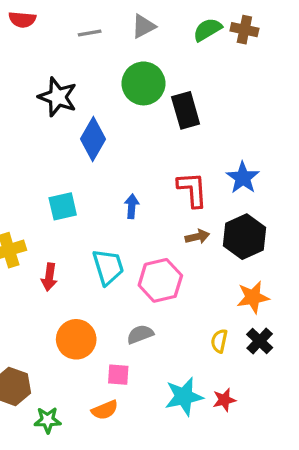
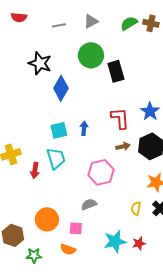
cyan square: (63, 206) -> (59, 130), moved
cyan trapezoid: (108, 267) -> (56, 158), moved
orange circle: (76, 339) -> (47, 219), moved
orange semicircle: (105, 410) -> (68, 249), turned 42

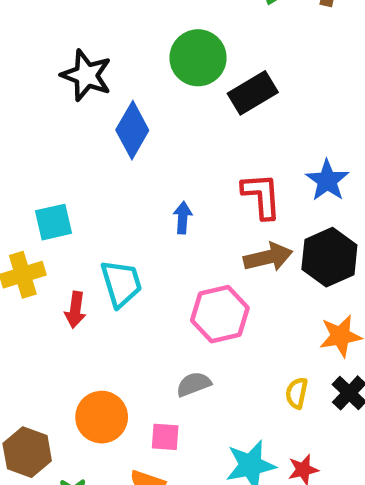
black rectangle: (116, 71) -> (253, 93), turned 75
cyan square: (59, 130) -> (53, 222), moved
brown arrow: (123, 146) -> (268, 257), size x1.5

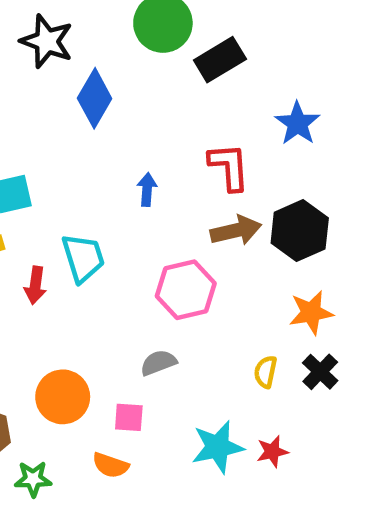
blue star: (327, 180) -> (297, 123), moved

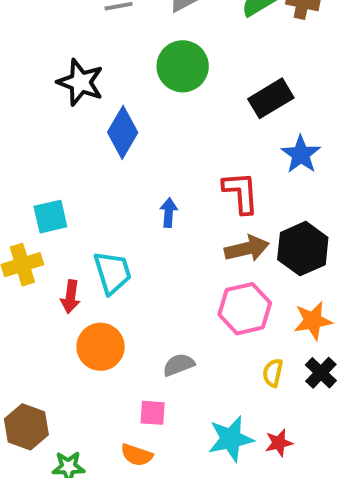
black rectangle: (220, 60) -> (271, 98), moved
pink hexagon: (186, 290) -> (245, 309), moved
orange circle: (63, 397) -> (101, 347), moved

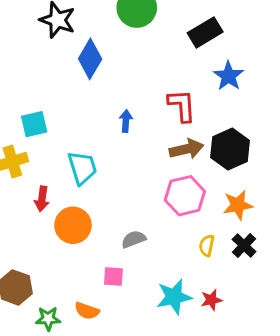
red arrow: (70, 297) -> (42, 199), moved
orange semicircle: (137, 455) -> (87, 311), moved

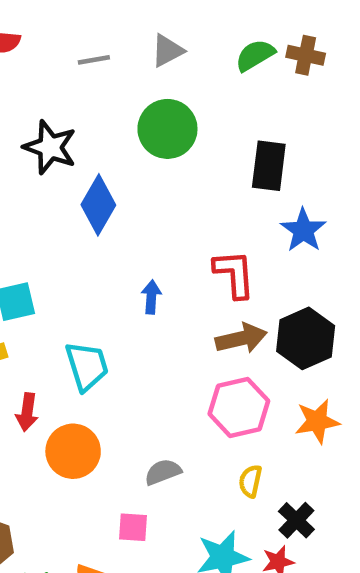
black rectangle: (205, 32) -> (269, 166), turned -52
yellow semicircle: (207, 245) -> (250, 481), moved
black cross: (244, 245) -> (296, 520), moved

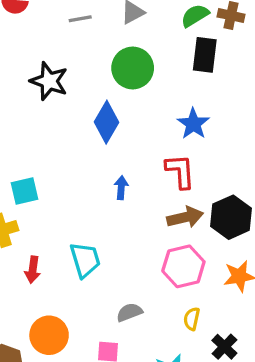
black rectangle: (269, 166) -> (205, 55), moved
blue diamond: (98, 205) -> (106, 122), moved
blue star: (303, 230) -> (193, 124), moved
cyan trapezoid: (87, 366) -> (85, 260), moved
orange circle: (73, 451) -> (49, 335), moved

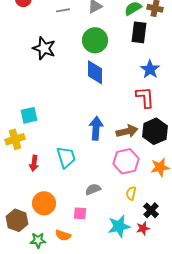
blue diamond: (106, 122) -> (95, 72), moved, turned -30
blue star: (193, 124) -> (150, 69), moved
red L-shape: (180, 171) -> (145, 97), moved
blue arrow: (121, 188) -> (96, 128), moved, size x1.6

